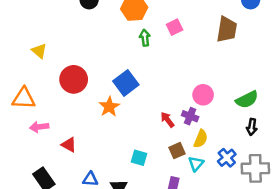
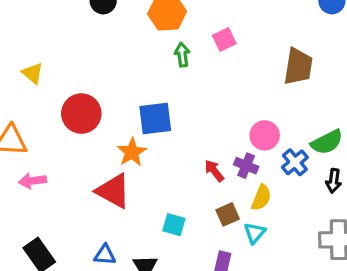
brown trapezoid: (227, 29) -> (298, 66), moved
blue square: (126, 83) -> (155, 119), turned 30
red triangle: (69, 145) -> (113, 191), moved, size x1.6
blue cross: (227, 158) -> (295, 162), moved

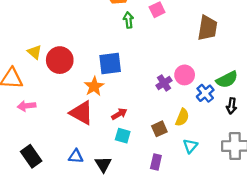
yellow triangle: (33, 73) -> (35, 52), moved
purple cross: (246, 166) -> (164, 83), moved, turned 35
red arrow: (214, 171) -> (119, 114), moved, turned 98
cyan triangle: (255, 233) -> (190, 146), moved

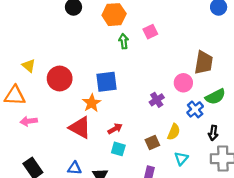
brown trapezoid: (207, 28) -> (204, 63), moved
yellow triangle: (35, 52) -> (29, 66), moved
pink circle: (185, 75) -> (183, 83), moved
black arrow: (232, 106) -> (213, 133), moved

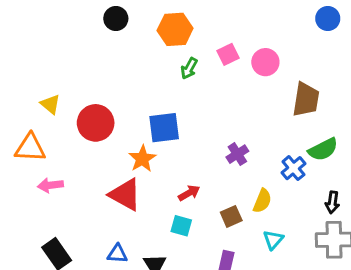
green arrow: (124, 41) -> (189, 68), turned -144
pink circle: (183, 83) -> (265, 62), moved
red arrow: (115, 129) -> (189, 193), moved
black arrow: (213, 133) -> (332, 202), moved

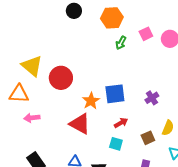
yellow triangle: (50, 104) -> (32, 66), size x1.6
blue square: (164, 128) -> (115, 94), moved

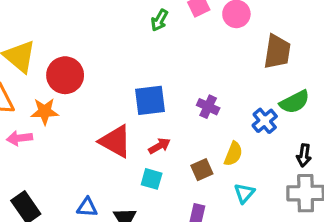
purple cross: (152, 98) -> (208, 107), turned -32
orange star: (91, 101) -> (45, 111), moved, turned 30
red triangle: (80, 124) -> (115, 141), moved

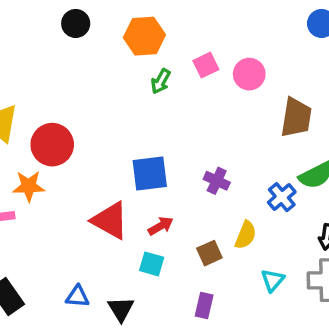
cyan triangle: (244, 193) -> (273, 280), moved

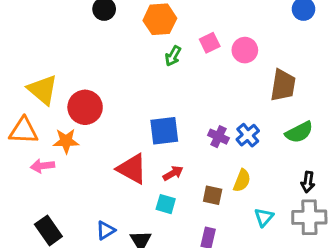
blue cross: (282, 197) -> (248, 135), moved
brown square: (209, 253) -> (213, 195), turned 36
blue triangle: (78, 296) -> (106, 230), turned -36

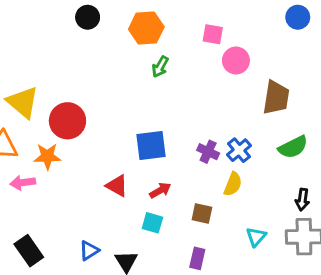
pink square: (210, 43) -> (213, 34), moved, turned 36
red triangle: (132, 169) -> (117, 186), size x0.7
yellow semicircle: (242, 181) -> (233, 184), moved

